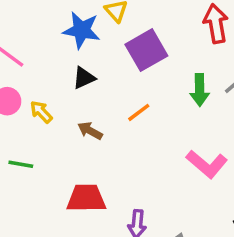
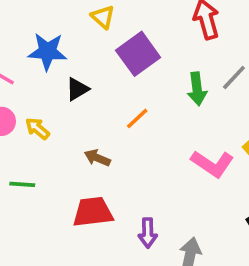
blue star: (82, 30) -> (47, 51), moved
brown arrow: (90, 131) -> (97, 158), moved

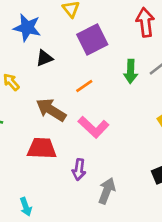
brown arrow: (97, 158) -> (51, 110), size x1.6
pink L-shape: (212, 164) -> (94, 127), moved

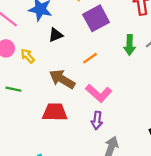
purple arrow: (79, 170) -> (97, 120), moved

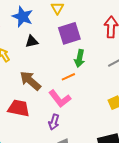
green arrow: (130, 45) -> (80, 58), moved
orange line: (90, 58) -> (68, 77), moved

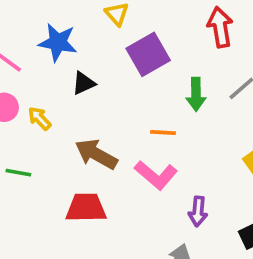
green arrow: (80, 58) -> (196, 94), moved
orange line: (68, 77) -> (163, 133), turned 40
purple arrow: (54, 122) -> (198, 211), moved

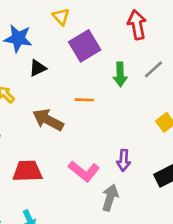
orange line: (163, 133) -> (84, 100), moved
pink L-shape: (156, 175) -> (84, 171), moved
red trapezoid: (86, 208) -> (27, 171), moved

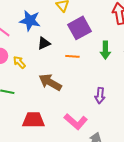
orange line: (84, 100) -> (72, 56), moved
purple arrow: (124, 160) -> (100, 96), moved

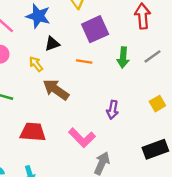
yellow arrow: (19, 62) -> (36, 64), moved

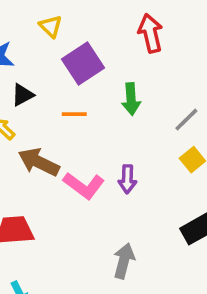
gray line: (153, 56) -> (186, 120), moved
pink L-shape: (82, 138) -> (84, 186), moved

